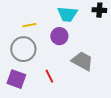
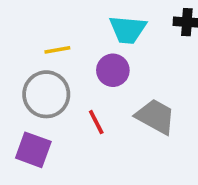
red line: (49, 76) -> (96, 122), moved

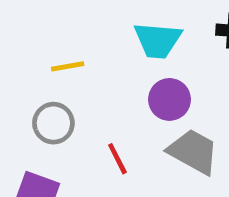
purple circle: (113, 70) -> (169, 99), moved
gray circle: (46, 94) -> (53, 123), size x0.7

